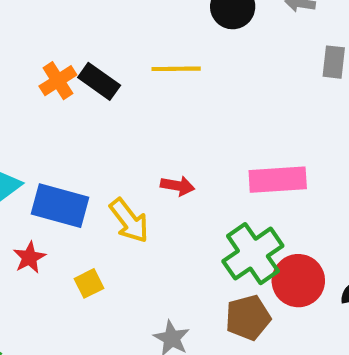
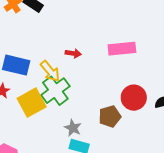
green cross: (253, 254) -> (55, 91), moved
yellow square: (89, 283) -> (32, 103), size x2.0

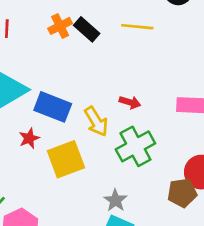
green cross: (55, 91) -> (135, 146), moved
brown pentagon: (110, 116) -> (182, 193), moved

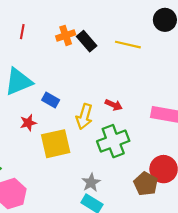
blue rectangle: (53, 107) -> (51, 100), size x0.6
yellow arrow: (96, 121) -> (84, 117), turned 40
brown pentagon: (182, 193) -> (146, 184), turned 30

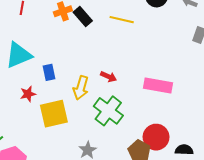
blue rectangle: (51, 100) -> (49, 72), turned 49
green cross: (113, 141) -> (108, 111), turned -32

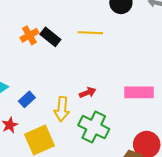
blue rectangle: (49, 72) -> (27, 99), turned 70
red arrow: (109, 77) -> (88, 93), turned -35

